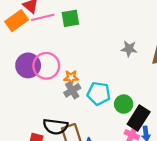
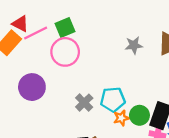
pink circle: (46, 66) -> (65, 52), moved
orange star: (71, 77) -> (121, 118), moved
green circle: (124, 104) -> (139, 115), moved

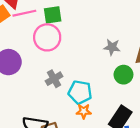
gray cross: (84, 103) -> (54, 79), moved
green circle: (139, 115) -> (123, 75), moved

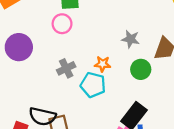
pink circle: (47, 37) -> (62, 24), size x0.7
orange star: (84, 111) -> (103, 64), moved

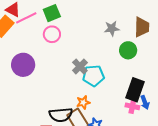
orange star: (103, 64) -> (83, 102), moved
gray cross: (66, 68) -> (80, 67), moved

